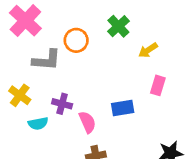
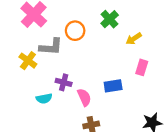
yellow cross: (20, 95) -> (28, 61), moved

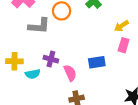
yellow arrow: (134, 39) -> (121, 26), moved
yellow cross: (28, 61) -> (14, 61), moved, turned -35

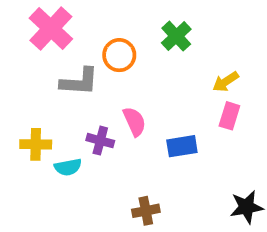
pink semicircle: (70, 73) -> (134, 122), moved

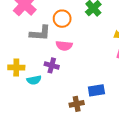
pink semicircle: (134, 122) -> (64, 46), moved, turned 119
blue rectangle: (182, 146) -> (96, 90), moved

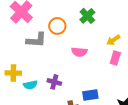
pink semicircle: (64, 46) -> (79, 52), moved
purple cross: (52, 65) -> (54, 82), moved

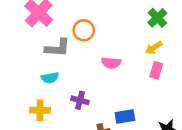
green cross: (87, 16) -> (157, 18), moved
yellow cross: (13, 73) -> (40, 110), moved
cyan semicircle: (30, 85) -> (50, 78), moved

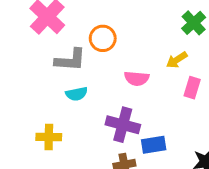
yellow arrow: (154, 48) -> (177, 60), moved
cyan semicircle: (50, 78) -> (77, 94), moved
purple cross: (80, 100) -> (123, 125), moved, size x1.5

